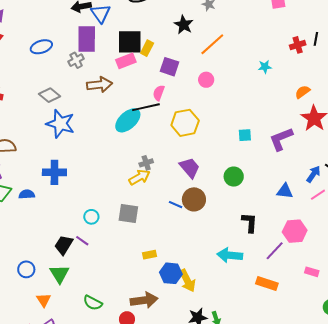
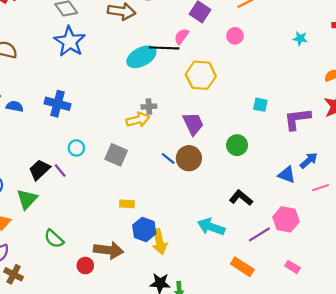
blue cross: (54, 172) -> (57, 104), moved
blue arrow: (313, 174) -> (309, 160), moved
black L-shape: (250, 222) -> (241, 198), turned -70

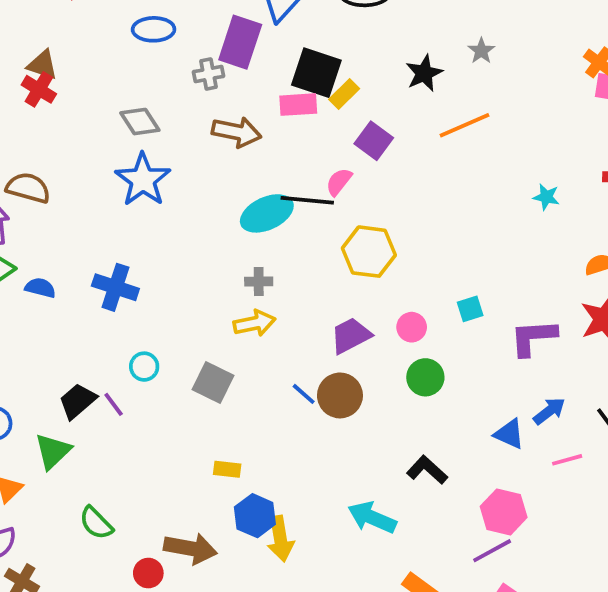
pink circle: (235, 36) -> (412, 327), moved
cyan square: (260, 105) -> (470, 309), turned -32
gray cross: (149, 107) -> (259, 281), moved
purple trapezoid: (193, 124) -> (351, 335), turned -95
purple line: (259, 234) -> (492, 551), moved

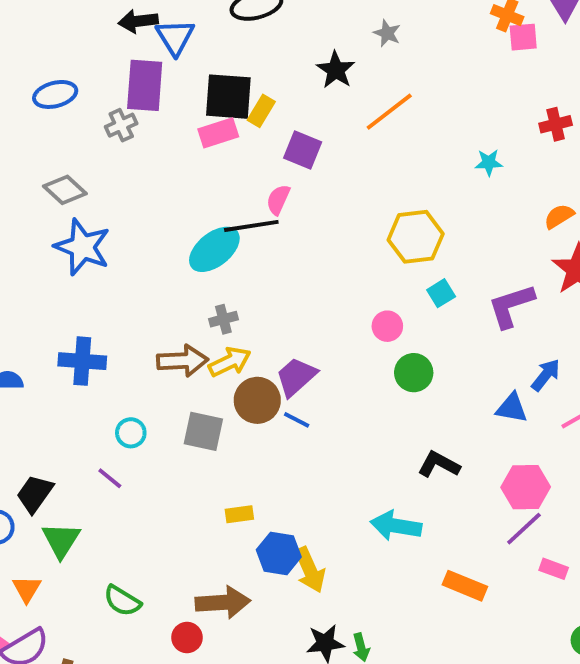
brown arrow: (237, 132) -> (182, 361), moved
yellow hexagon: (369, 252) -> (416, 237), moved
purple trapezoid: (351, 335) -> (296, 377), moved
brown circle: (340, 395) -> (257, 400), moved
black trapezoid: (78, 401) -> (35, 494), moved

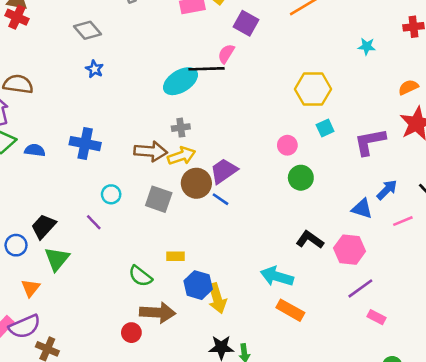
blue star: (82, 247) -> (94, 69), size x0.5
pink hexagon: (526, 487) -> (350, 250), moved
orange rectangle: (465, 586) -> (290, 310), moved
green semicircle: (122, 601) -> (140, 276), moved

